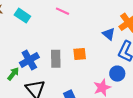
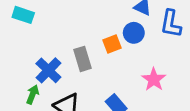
blue circle: (117, 74) -> (134, 33), moved

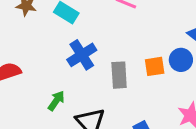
blue cross: (48, 70) -> (82, 55), moved

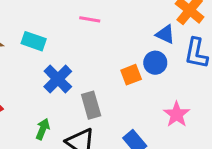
gray rectangle: (119, 75) -> (91, 105), moved

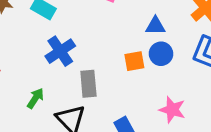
blue triangle: (165, 34) -> (155, 26), moved, turned -36
pink star: (177, 114) -> (172, 110), turned -30

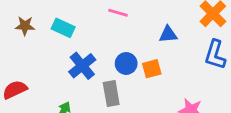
blue circle: (161, 54) -> (126, 63), moved

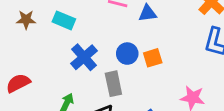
blue triangle: (168, 34) -> (148, 13), moved

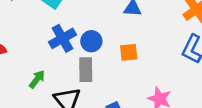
blue circle: (127, 54) -> (91, 41), moved

